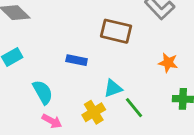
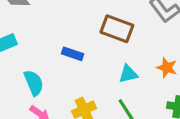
cyan triangle: (113, 88) -> (128, 74), moved

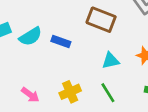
cyan semicircle: (34, 83) -> (30, 36), moved, turned 80

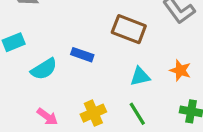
cyan semicircle: (30, 36) -> (44, 69), moved

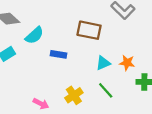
cyan semicircle: (44, 69) -> (34, 35), moved
orange star: (180, 70) -> (127, 63), moved

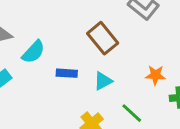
brown rectangle: (89, 30) -> (103, 38), turned 45
cyan triangle: (103, 63) -> (103, 81), moved

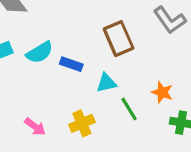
cyan semicircle: (33, 52) -> (40, 52), moved
green line: (132, 113) -> (129, 109), moved

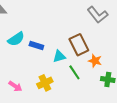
brown rectangle: (119, 39) -> (79, 45), moved

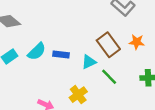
orange star: (95, 61) -> (137, 42), moved

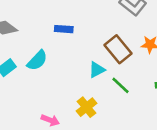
blue rectangle: (61, 55) -> (64, 29), moved

